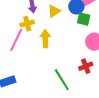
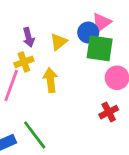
green square: (84, 19) -> (100, 48), size x1.5
green line: (62, 80) -> (35, 135), moved

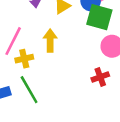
yellow cross: (24, 62) -> (24, 59), moved

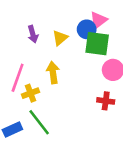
red cross: (100, 77) -> (106, 101), turned 35

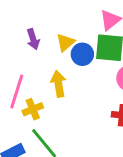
blue circle: (87, 29) -> (82, 54), moved

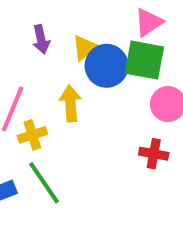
blue circle: (82, 54) -> (107, 66), size x1.4

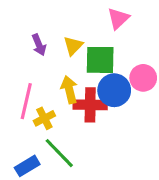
green square: (144, 60) -> (100, 60), moved
blue circle: (107, 66) -> (114, 90), moved
red cross: (154, 154) -> (90, 105), moved, size x1.5

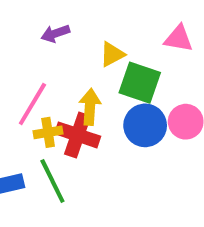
pink triangle: (118, 18) -> (179, 39), turned 35
purple arrow: (39, 45) -> (55, 34), moved, turned 75
red cross: (90, 105) -> (78, 135), moved

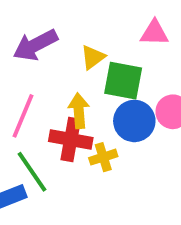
purple arrow: (55, 34) -> (35, 45), size x1.6
yellow cross: (48, 132) -> (103, 157), moved
green line: (52, 181) -> (32, 172), moved

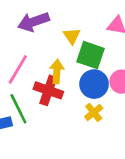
yellow triangle: (93, 57) -> (72, 36), turned -36
yellow cross: (103, 157) -> (94, 112), moved, turned -30

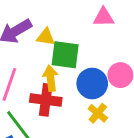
yellow triangle: (72, 36) -> (46, 37), moved, turned -36
green square: (90, 55) -> (65, 55), moved

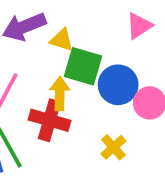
pink triangle: (103, 17) -> (139, 26), turned -40
blue circle: (92, 84) -> (118, 85), moved

